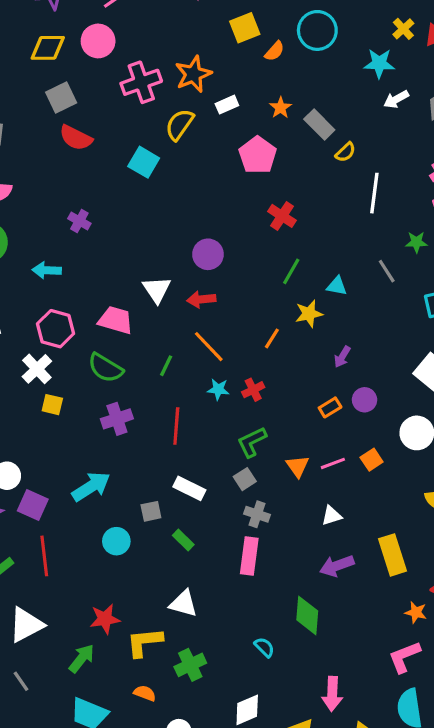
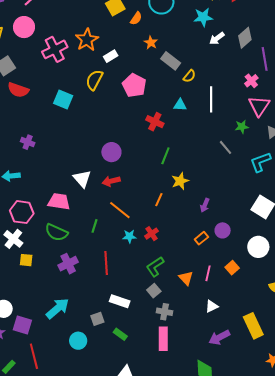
orange star: (281, 108) -> (151, 43), moved
yellow semicircle: (179, 125) -> (94, 80), moved
cyan triangle: (337, 286) -> (180, 105), moved
pink line: (333, 463) -> (208, 273), turned -49

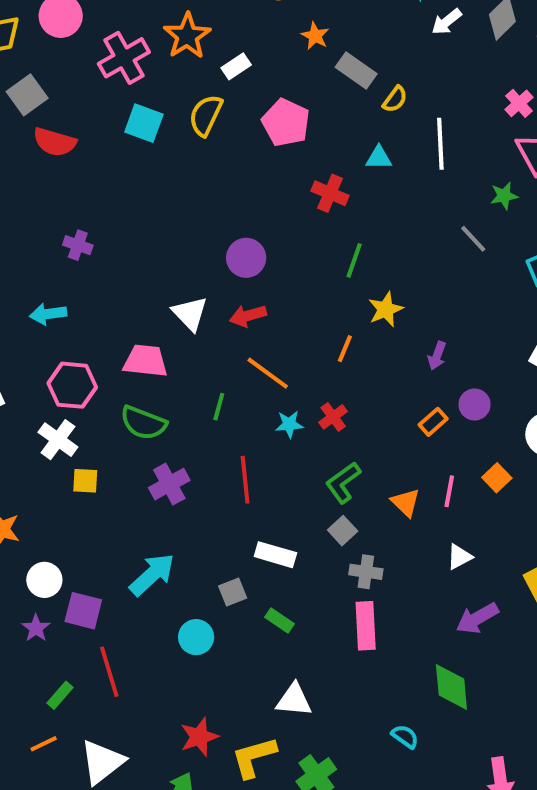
cyan square: (63, 100) -> (144, 123), moved

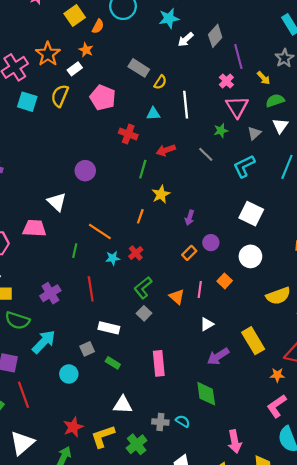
orange star: (315, 36) -> (86, 50), moved
red arrow: (248, 316) -> (166, 150), moved
green semicircle: (143, 423) -> (17, 320), moved
gray cross: (366, 572) -> (160, 422), moved

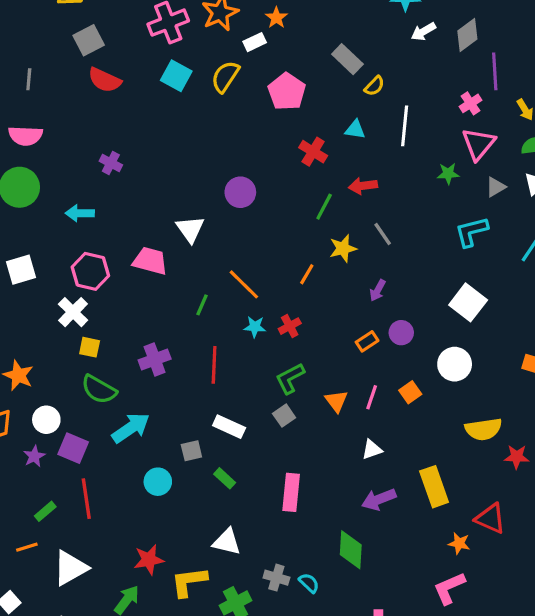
gray line: (206, 154) -> (383, 234), moved

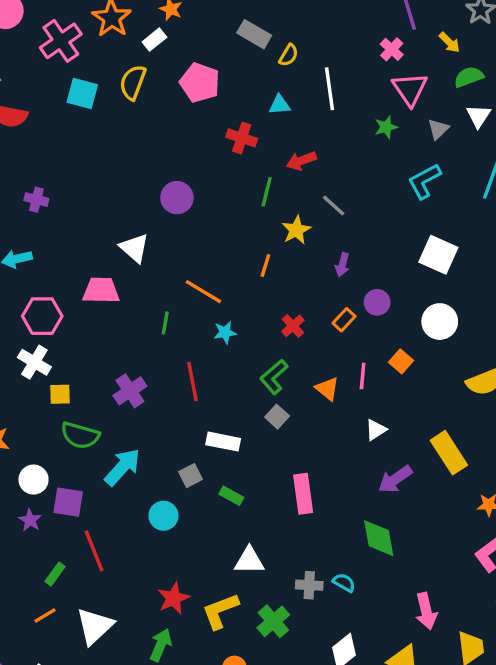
red cross: (290, 326) -> (293, 326), moved

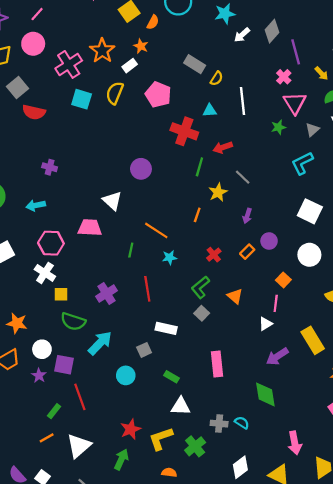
red cross: (242, 138) -> (184, 131), size x1.4
pink line: (363, 376) -> (276, 303), moved
green rectangle: (231, 496) -> (171, 377), moved

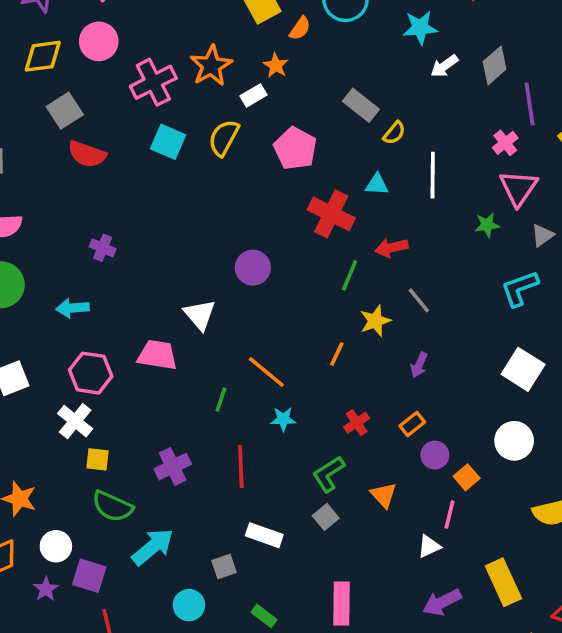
purple circle: (269, 241) -> (435, 455), moved

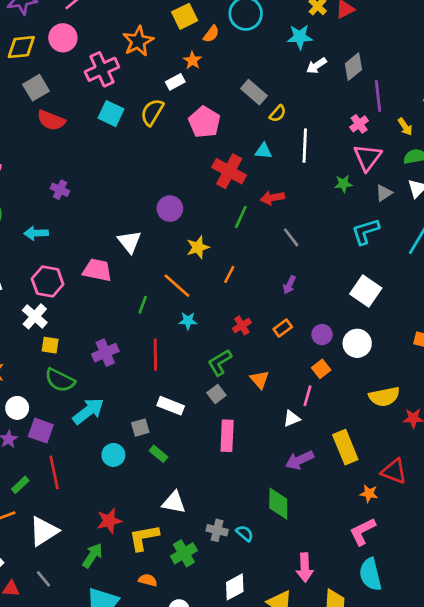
orange star: (211, 66) -> (138, 41), moved
yellow star: (375, 321) -> (198, 247), moved
purple circle: (435, 455) -> (322, 334), moved
pink rectangle: (342, 603) -> (227, 436), moved
green rectangle: (264, 616) -> (158, 454), moved

